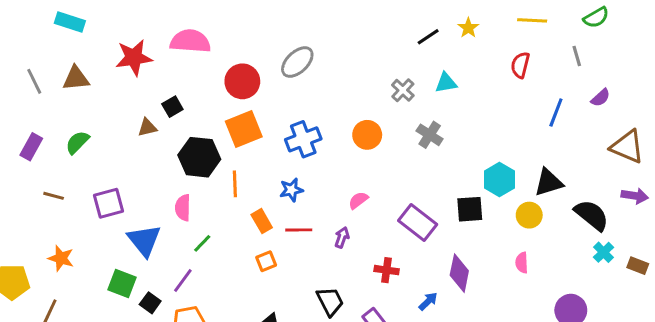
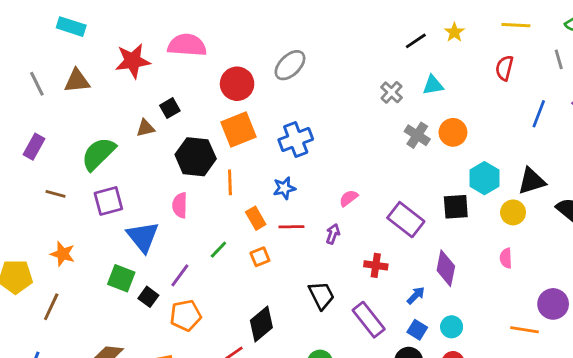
orange circle: (367, 135) -> (453, 132), moved
green semicircle: (77, 142) -> (98, 154), moved, size x1.5
green line: (202, 243) -> (218, 250), moved

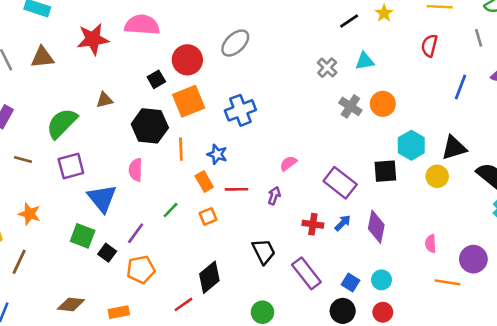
black square: (170, 108) -> (156, 79), moved
blue star: (284, 188) -> (217, 154), moved, turned 30
pink semicircle: (506, 258) -> (431, 244), moved
blue arrow: (416, 295) -> (343, 223), moved

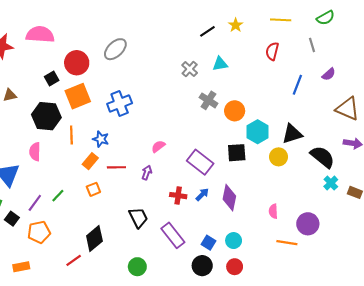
orange circle: (383, 104) -> (235, 111), moved
orange rectangle: (204, 181) -> (90, 161), turned 70
green line: (171, 210) -> (58, 196), moved

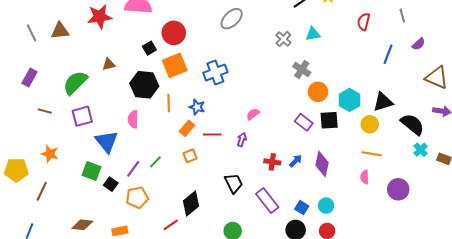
gray ellipse: (115, 49) -> (232, 19), moved
orange circle: (235, 111) -> (318, 92), moved
purple rectangle: (200, 162) -> (304, 122), moved, size x0.7
orange line: (287, 243) -> (372, 154), moved

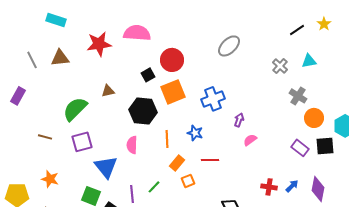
purple rectangle: (30, 78) -> (18, 96), moved
orange line: (169, 103) -> (167, 139), moved
orange rectangle: (187, 128) -> (177, 163), moved
purple arrow: (242, 140) -> (239, 120), moved
purple line: (133, 169) -> (132, 194), turned -42

